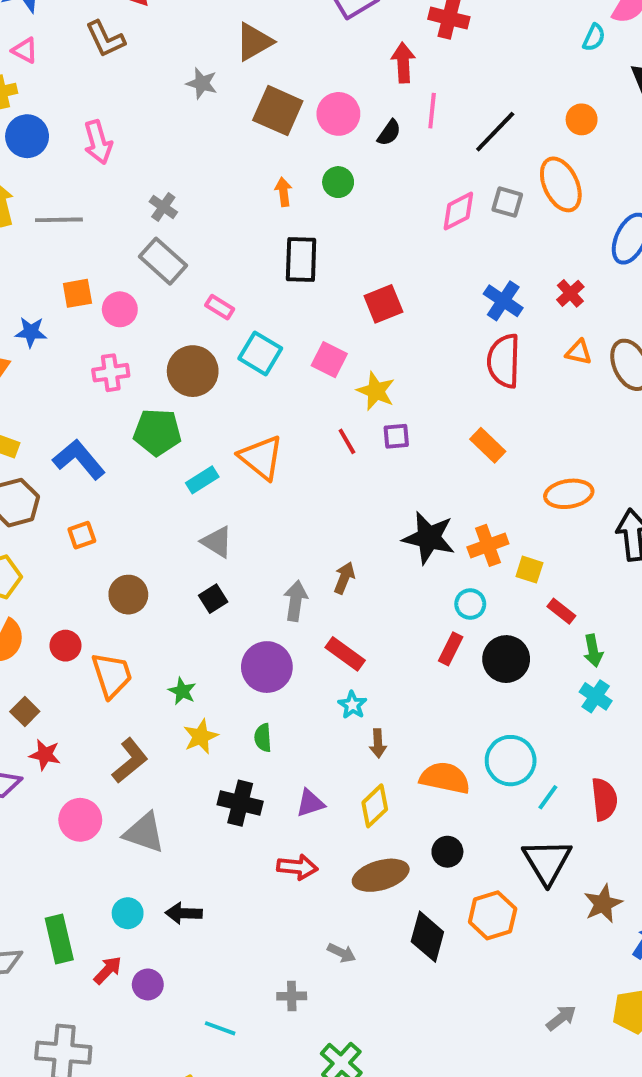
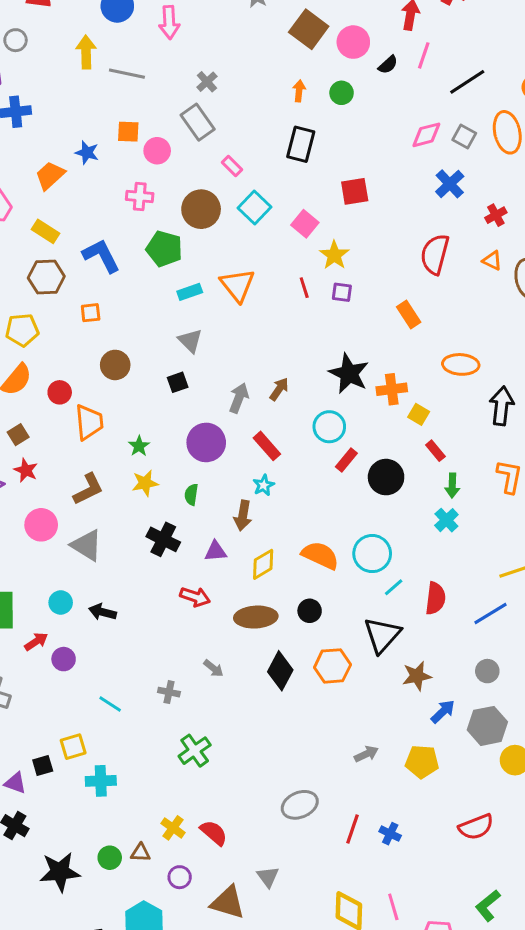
blue cross: (503, 301) -> (450, 184), moved
cyan circle: (470, 604) -> (329, 427), moved, size x1.4
brown arrow: (378, 743) -> (243, 516), moved, size x1.4

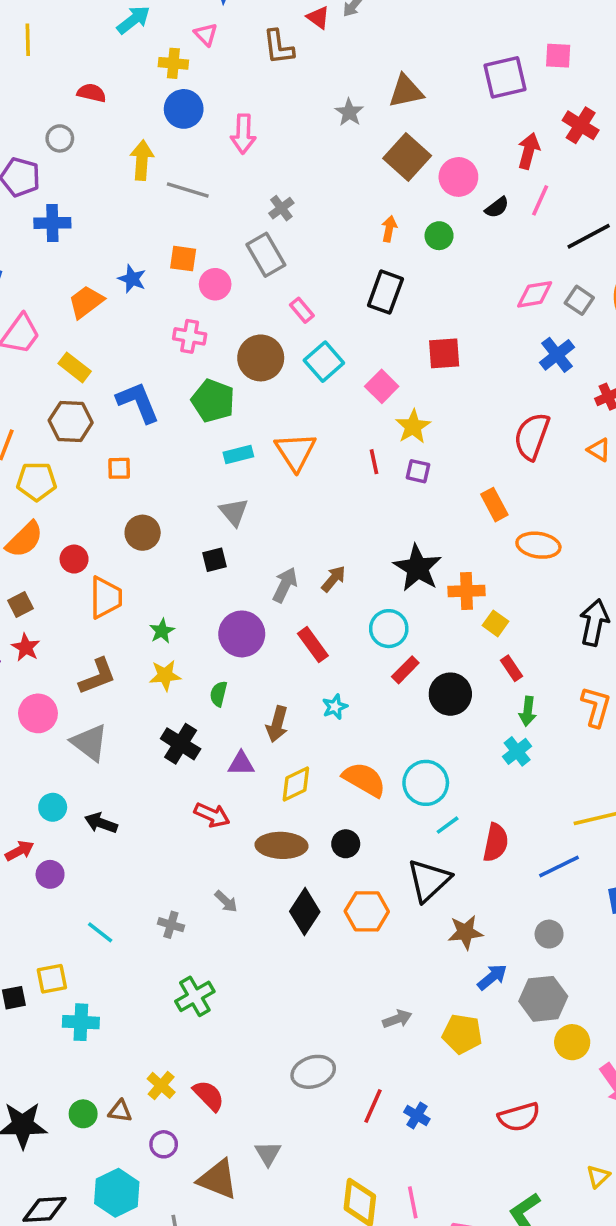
orange ellipse: (461, 364) -> (538, 545), moved
cyan star: (264, 485) -> (335, 707), moved

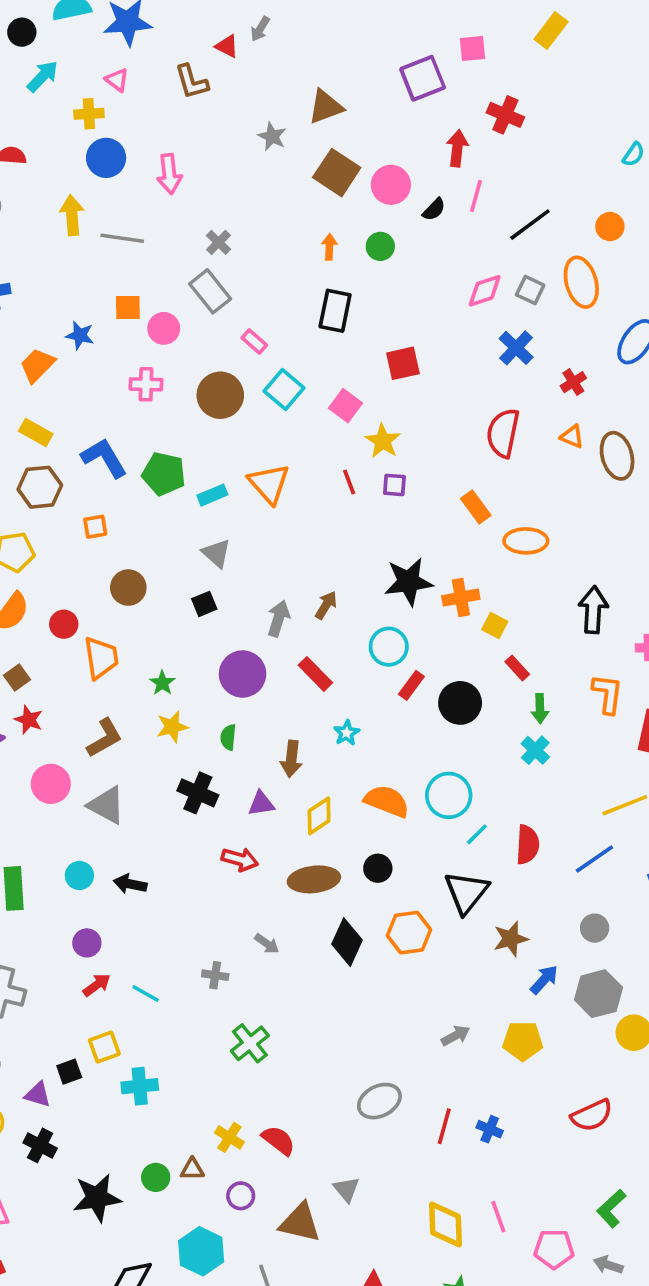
green pentagon: (213, 401) -> (164, 474), moved
black star: (418, 568) -> (408, 582), turned -30
red arrow: (19, 851) -> (97, 985), moved

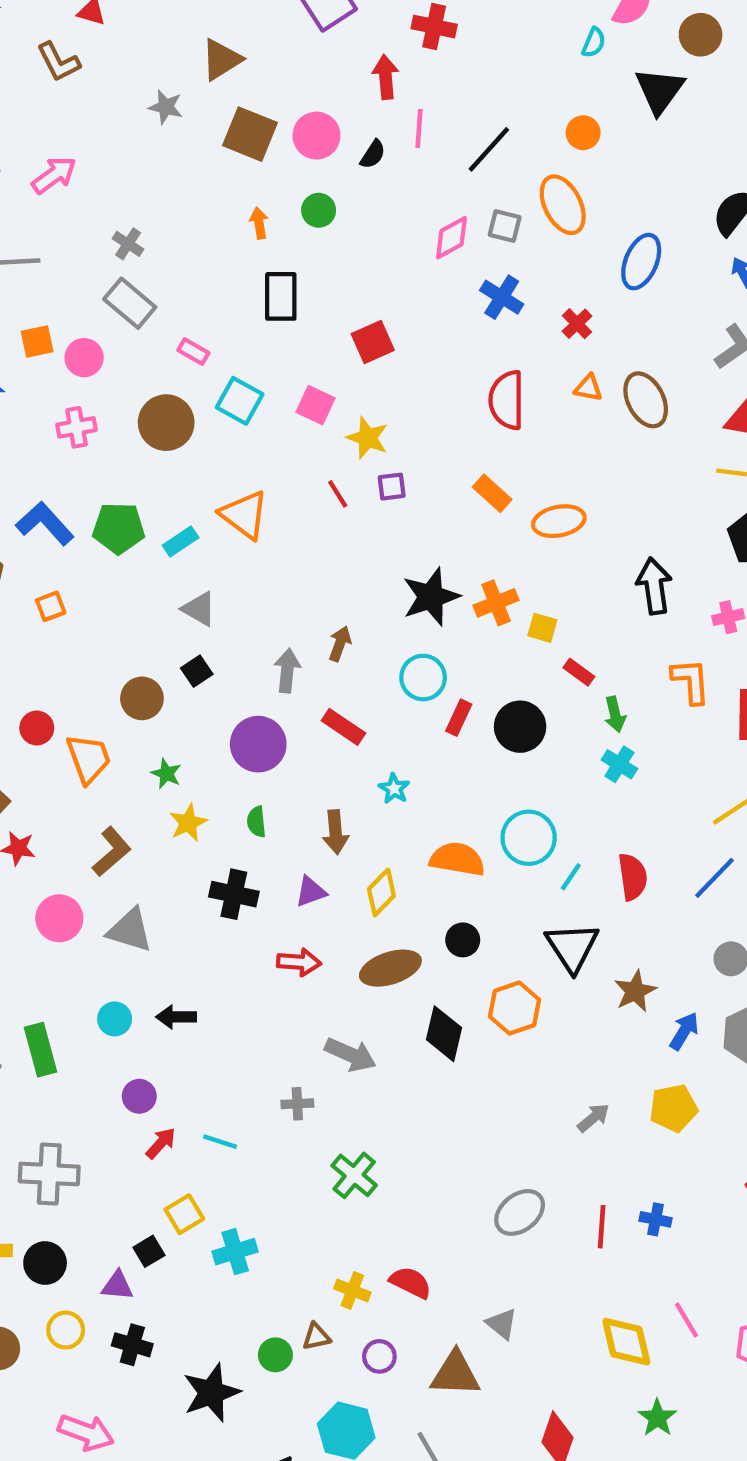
pink arrow: (169, 174) -> (54, 175), turned -108
brown circle: (128, 588) -> (142, 698), moved
gray arrow: (267, 944) -> (350, 1055), size x1.6

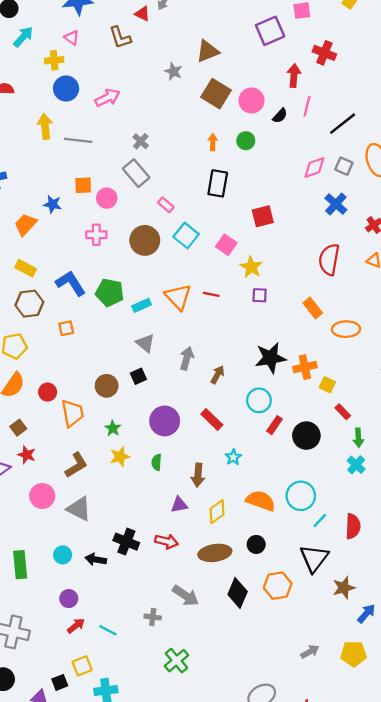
red line: (338, 494) -> (211, 294), moved, turned -56
gray arrow: (287, 671) -> (187, 358), moved
black cross: (234, 894) -> (126, 542), moved

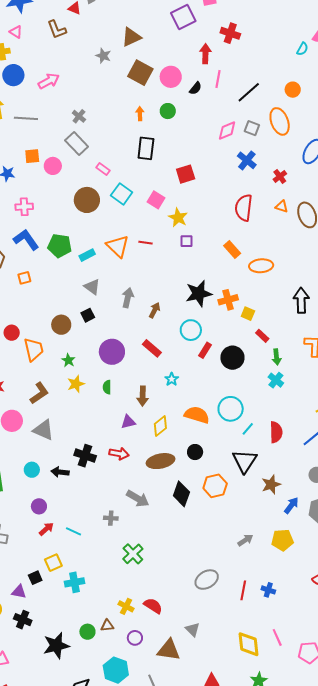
pink cross: (96, 235) -> (24, 207), moved

